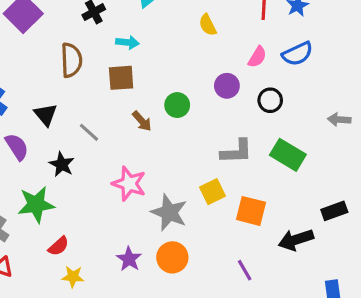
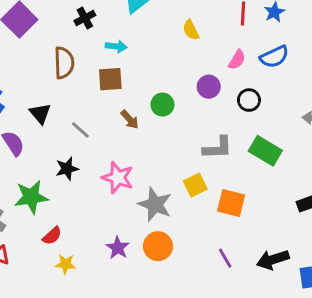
black star: (62, 164) -> (67, 169), moved, turned 30
black arrow: (296, 240) -> (273, 260), moved

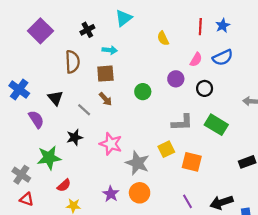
brown arrow: (130, 119) -> (105, 99), moved

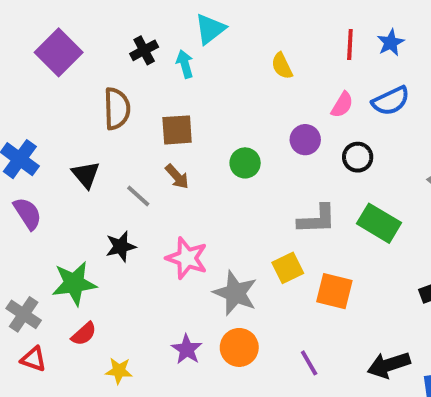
cyan arrow: (110, 50) -> (185, 64), moved, turned -112
purple semicircle: (36, 119) -> (28, 213), moved
red semicircle: (64, 185) -> (84, 334), moved
purple line: (188, 201) -> (309, 363), moved

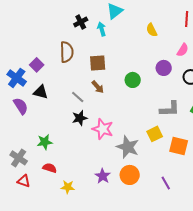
purple square: (59, 52) -> (37, 65), moved, size x0.6
black triangle: (86, 175) -> (41, 92), moved, turned -35
black star: (121, 246) -> (80, 118), moved
green star: (74, 283) -> (45, 142), size x0.7
red semicircle: (84, 334) -> (50, 168), turned -120

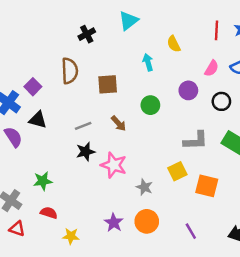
cyan arrow: (102, 29) -> (148, 62), moved
brown arrow: (98, 87) -> (119, 123), moved
gray line: (78, 97) -> (83, 126), turned -64
gray star: (128, 147) -> (144, 187), size x0.6

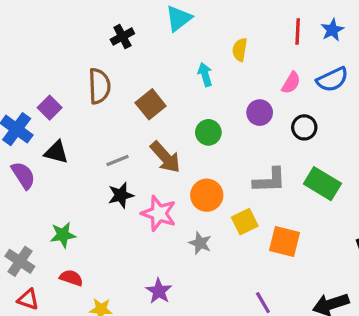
yellow semicircle: (174, 44) -> (240, 50), turned 35
brown square: (108, 84) -> (151, 104), turned -35
brown arrow: (119, 123) -> (165, 157), size x1.5
orange circle: (147, 221) -> (207, 195), moved

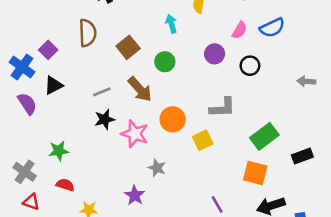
green circle: (208, 132) -> (165, 62), moved
black triangle: (56, 152) -> (53, 85), turned -42
green rectangle: (322, 184) -> (264, 136), moved, turned -68
orange square: (284, 241) -> (255, 173), moved
gray star: (200, 243) -> (157, 168), moved

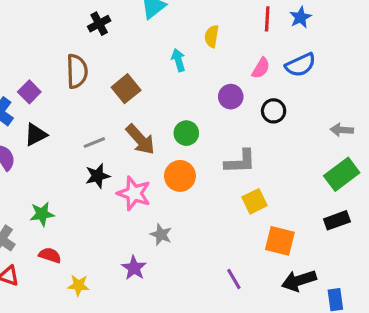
green circle: (165, 62) -> (186, 133), moved
green rectangle: (264, 136) -> (342, 174), moved
yellow square: (203, 140) -> (255, 201), moved

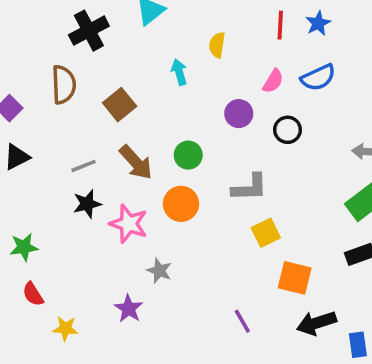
black cross: (99, 24) -> (89, 31), size x1.5
red semicircle: (50, 255) -> (33, 294), turned -140

